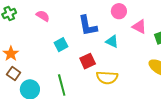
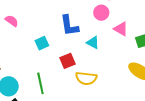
pink semicircle: (43, 16) -> (12, 21), moved

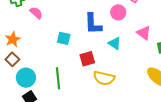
pink circle: (101, 13) -> (118, 12), moved
cyan square: (42, 43) -> (64, 38), turned 32

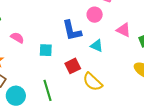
pink semicircle: (36, 13) -> (17, 38), moved
yellow semicircle: (104, 78) -> (93, 82), turned 40

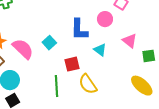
pink semicircle: (17, 38) -> (23, 49), moved, size x1.6
cyan square: (46, 50) -> (49, 43), turned 32
green line: (47, 90) -> (57, 86), moved

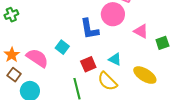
pink circle: (105, 19) -> (113, 14), size x1.5
cyan triangle: (100, 50) -> (115, 59), moved
yellow ellipse: (142, 86) -> (145, 75), moved

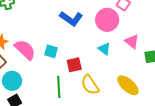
blue L-shape: (89, 29) -> (71, 19), moved, turned -55
cyan square: (62, 47) -> (51, 51), moved, turned -32
cyan triangle: (115, 59) -> (104, 49), moved

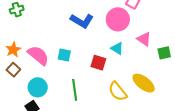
red square: (74, 65) -> (98, 63), moved, turned 35
cyan circle: (12, 81) -> (38, 87), moved
yellow semicircle: (90, 85) -> (118, 91), moved

